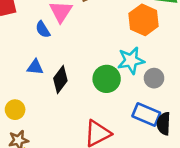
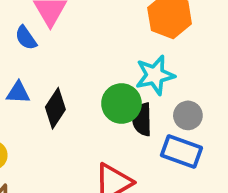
gray circle: (154, 78) -> (188, 115), moved
black semicircle: (164, 124) -> (142, 119), moved

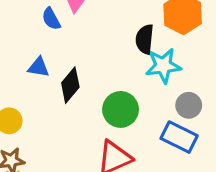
green circle: (121, 104) -> (121, 109), moved
black semicircle: (142, 119) -> (145, 39), moved

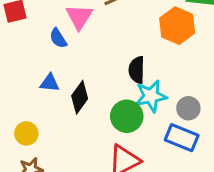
black semicircle: (145, 39) -> (137, 70), moved
cyan star: (163, 66) -> (151, 96), moved

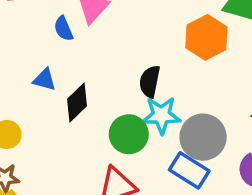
gray circle: (188, 108) -> (203, 137), size x1.6

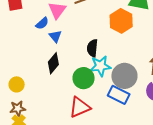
blue semicircle: (63, 29) -> (42, 23), turned -104
blue triangle: (44, 80) -> (55, 36), moved, turned 40

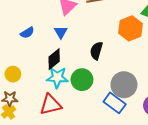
blue semicircle: (42, 23) -> (27, 33), moved
cyan star: (100, 66) -> (57, 77), moved
red triangle: (80, 107) -> (51, 105), moved

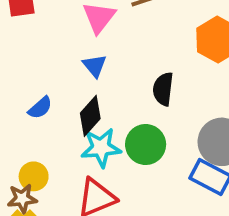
blue semicircle: (27, 33) -> (40, 108), moved
yellow circle: (13, 74) -> (34, 176), moved

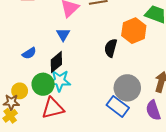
black semicircle: (163, 89) -> (111, 48), moved
green circle: (146, 144) -> (43, 84), moved

